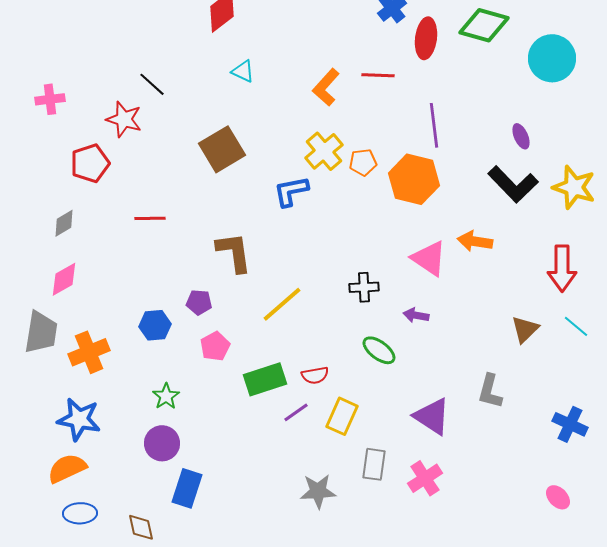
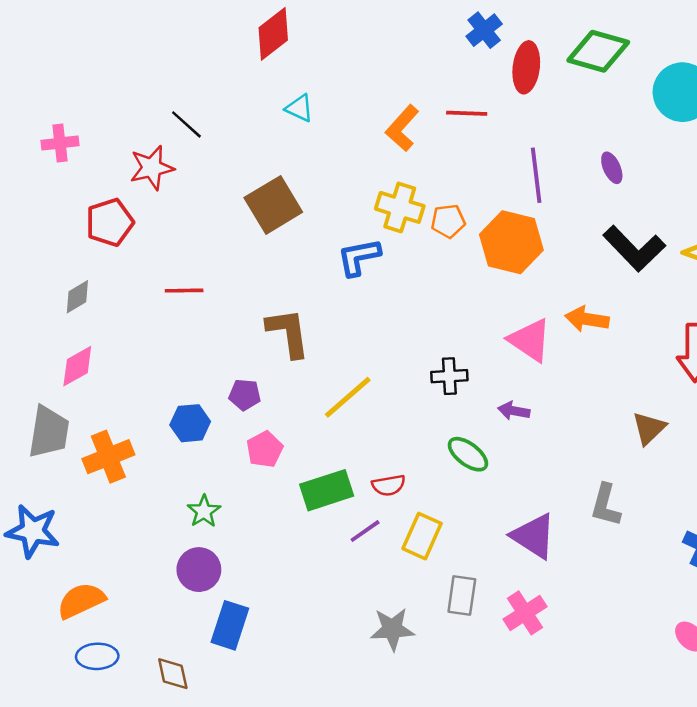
red star: (124, 119) -> (152, 168), turned -30
purple ellipse: (521, 136) -> (612, 168), moved
yellow cross: (324, 151) -> (400, 207), turned -33
blue star: (79, 419) -> (33, 531), moved

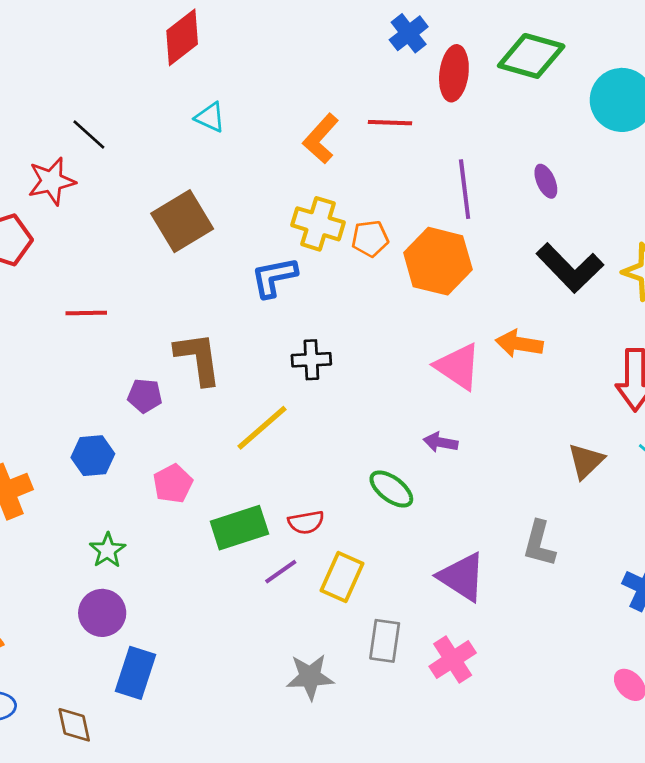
black cross: (449, 376) -> (311, 360), moved
purple pentagon: (245, 395) -> (145, 396), moved

